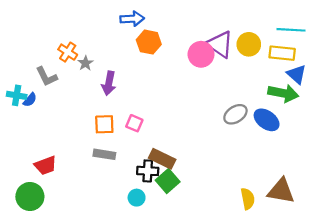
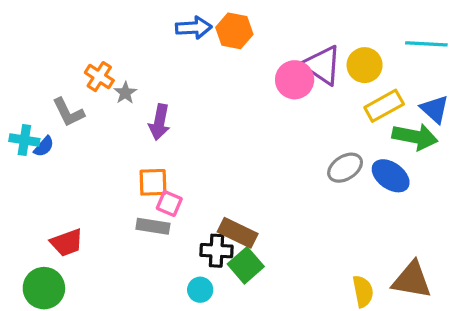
orange hexagon: (149, 42) -> (234, 31), moved
yellow rectangle: (282, 53) -> (384, 106), moved, turned -35
pink square: (134, 123) -> (169, 203), moved

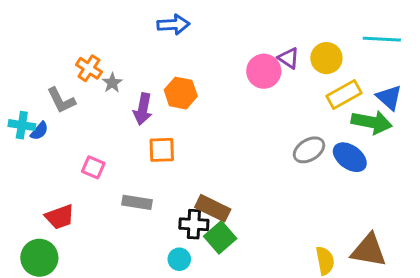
orange hexagon: (234, 31) -> (181, 93), moved
purple triangle: (322, 65) -> (289, 58), size x0.6
orange square: (153, 182) -> (162, 150), moved
pink square: (169, 203) -> (93, 167), moved

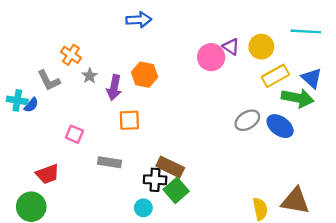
gray star: (112, 83) -> (90, 76), moved

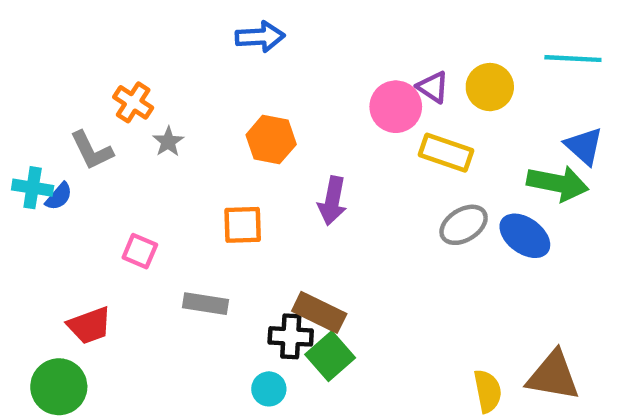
yellow rectangle: (275, 76) -> (446, 153), moved, turned 48
purple arrow: (114, 88) -> (332, 201), moved

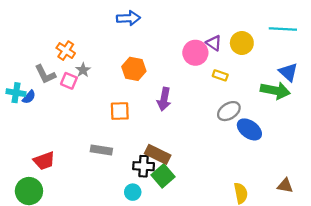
yellow rectangle: (446, 153) -> (220, 75), size x0.6
blue ellipse: (525, 236) -> (249, 129), moved
pink square: (140, 251) -> (69, 81), moved
brown triangle: (553, 376) -> (285, 186), moved, size x0.6

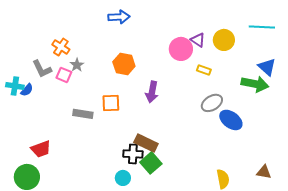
gray rectangle: (101, 150) -> (83, 114), moved

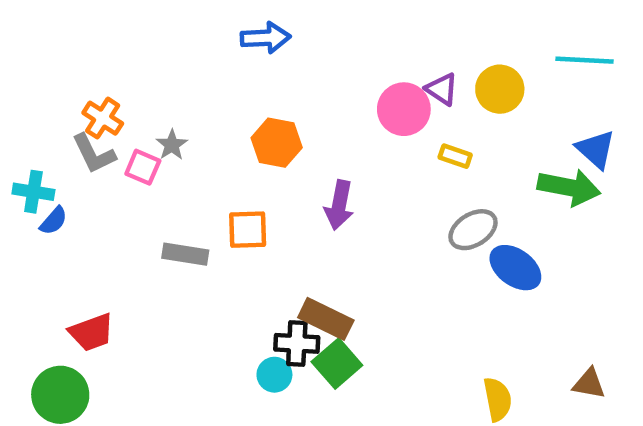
orange cross: (61, 47) -> (103, 118), moved
blue semicircle: (27, 90) -> (54, 221), moved
cyan circle: (123, 178) -> (274, 375), moved

